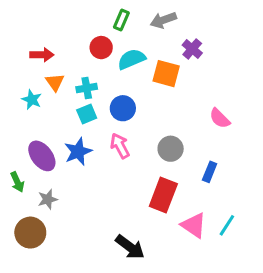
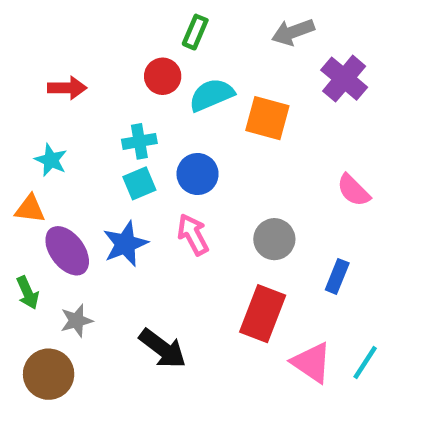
gray arrow: (163, 20) -> (293, 32), moved
purple cross: (192, 49) -> (344, 79), moved, size x1.4
orange triangle: (55, 82) -> (30, 209), moved, turned -48
black arrow: (130, 247) -> (163, 349), moved

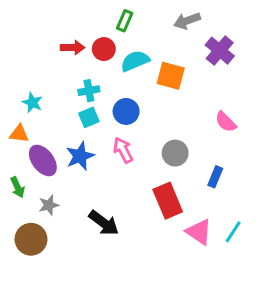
red arrow: (67, 88) -> (73, 48), moved
red rectangle: (263, 314) -> (168, 201), turned -44

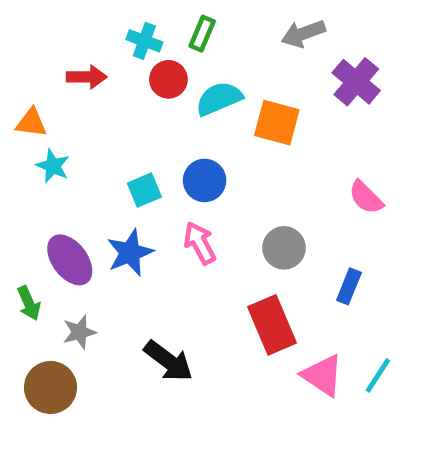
red arrow: (73, 48) -> (87, 77), moved
cyan cross: (89, 91) -> (144, 41), moved, turned 30
orange triangle: (19, 134) -> (31, 123), moved

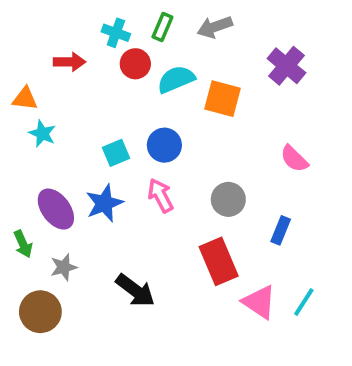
gray arrow: (303, 34) -> (215, 27), moved

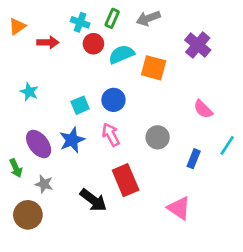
orange triangle: (25, 99) -> (17, 26), moved, turned -42
red rectangle: (219, 261) -> (126, 180), moved
gray star: (64, 267) -> (44, 184), turned 30
cyan line: (304, 302) -> (227, 145), moved

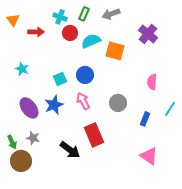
orange triangle: (17, 26) -> (13, 20), turned -32
pink semicircle: (203, 109) -> (152, 82), turned 49
green arrow: (16, 168) -> (12, 142), moved
pink triangle: (179, 208) -> (149, 156), moved

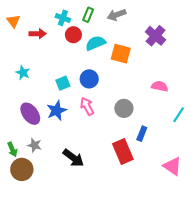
pink semicircle: (152, 82) -> (160, 86), turned 98
blue rectangle: (145, 119) -> (142, 134), moved
red rectangle: (94, 135) -> (123, 152), moved
pink triangle: (149, 156) -> (172, 166), moved

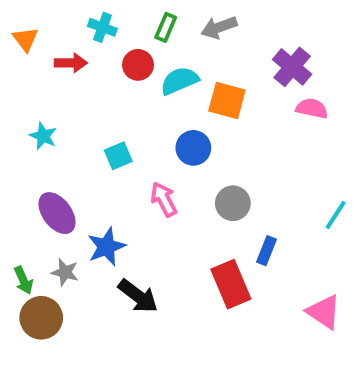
cyan cross: (63, 18) -> (102, 27), moved
blue circle: (89, 79) -> (193, 148), moved
pink semicircle: (160, 86) -> (312, 108), moved
blue star: (57, 110) -> (106, 247), moved

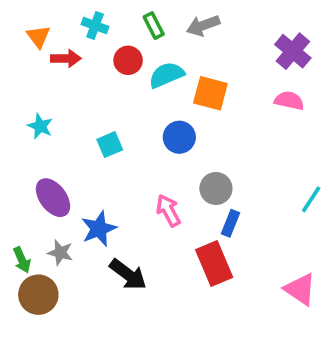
green rectangle: (166, 27) -> (154, 26), turned -50
orange triangle: (25, 39) -> (38, 37), moved
purple cross: (292, 67) -> (293, 51), moved
pink arrow: (164, 199) -> (168, 210), moved
blue rectangle: (266, 251) -> (231, 223), moved

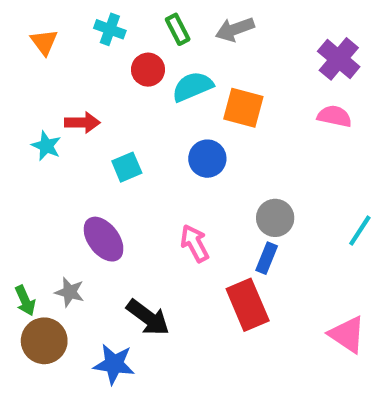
red arrow: (66, 58) -> (82, 123), moved
gray circle: (216, 188) -> (275, 218), moved
purple ellipse: (53, 198) -> (104, 239), moved
blue star: (99, 229) -> (114, 364), moved, turned 30

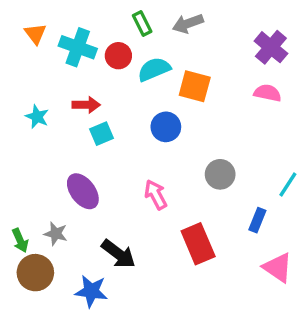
cyan cross: (110, 29) -> (78, 47), moved, size x1.5
red arrow: (82, 123) -> (86, 105), moved
blue rectangle: (267, 258) -> (257, 220), moved

